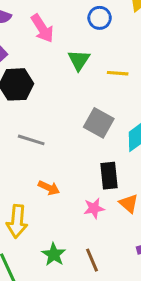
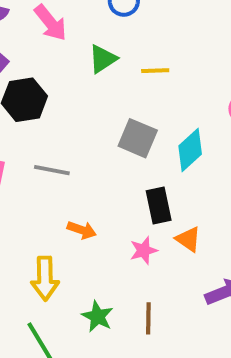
green triangle: (79, 60) -> (103, 59), turned 30
brown line: (92, 260) -> (148, 318), turned 30

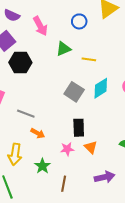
cyan diamond: (190, 150) -> (101, 88), moved
gray line: (52, 170) -> (26, 114), moved
green star: (98, 316) -> (42, 166), moved

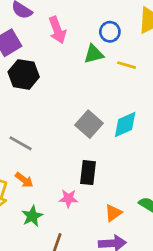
green triangle: (63, 49) -> (94, 54), moved
yellow line: (89, 59) -> (127, 65), moved
orange arrow: (38, 133) -> (24, 180), moved
orange triangle: (91, 147) -> (113, 213), moved, turned 32

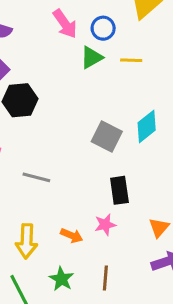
pink arrow: (57, 30) -> (65, 24), moved
orange arrow: (24, 180) -> (72, 236), moved
green star: (32, 216) -> (61, 279), moved

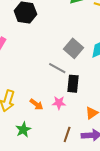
gray line: (36, 177) -> (57, 68), moved
brown line: (105, 278) -> (67, 134), moved

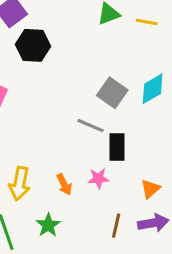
orange arrow: (36, 104) -> (64, 184), turned 32

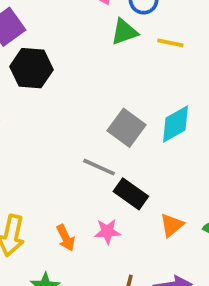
black rectangle: (117, 147) -> (131, 194), turned -56
orange triangle: (150, 189) -> (172, 225), moved

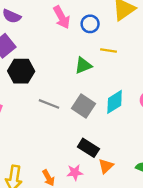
green triangle: (124, 32) -> (83, 65), moved
gray line: (99, 167) -> (49, 104), moved
orange triangle: (172, 225) -> (106, 166), moved

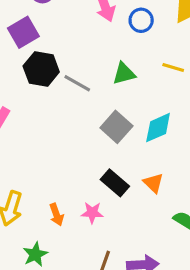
yellow line: (109, 51) -> (173, 68), moved
gray line: (49, 104) -> (77, 83), moved
orange triangle: (106, 166) -> (153, 183), moved, turned -42

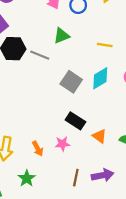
yellow line: (173, 68) -> (105, 45), moved
green triangle: (124, 74) -> (62, 36), moved
orange triangle: (153, 183) -> (99, 136), moved

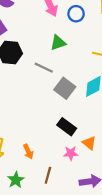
gray line: (40, 55) -> (44, 68), moved
pink star: (62, 144) -> (71, 153), moved
brown line: (76, 178) -> (48, 175), moved

